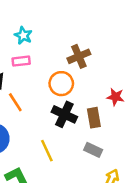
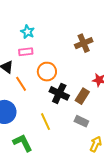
brown cross: (79, 56) -> (84, 43), moved
orange circle: (61, 84) -> (47, 72), moved
brown rectangle: (94, 118) -> (82, 96), turned 42

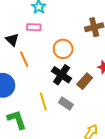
orange circle: (47, 72) -> (63, 49), moved
gray rectangle: (81, 121) -> (66, 103), moved

